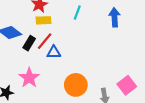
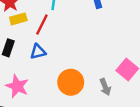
red line: (45, 41) -> (42, 25), moved

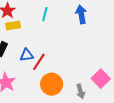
red line: (42, 25) -> (39, 62), moved

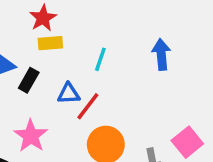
cyan line: (45, 14) -> (100, 59), moved
blue arrow: (81, 14) -> (161, 54), moved

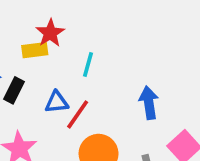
red star: (43, 18) -> (50, 33), moved
blue arrow: (161, 54) -> (149, 103), moved

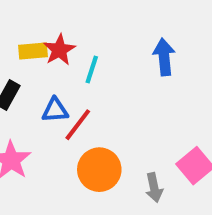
red star: (50, 33) -> (59, 50), moved
blue arrow: (149, 103) -> (164, 57), moved

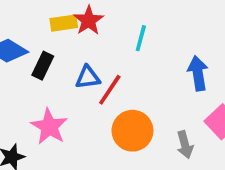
blue arrow: (164, 57) -> (198, 73), moved
cyan line: (92, 69) -> (141, 38), moved

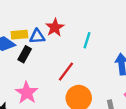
yellow rectangle: (64, 23) -> (19, 35), moved
blue triangle: (88, 77) -> (37, 36), moved

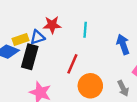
red star: (55, 27) -> (52, 25), turned -30
black rectangle: (25, 54) -> (30, 57), size x1.5

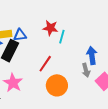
red star: (52, 25) -> (50, 28), moved
gray arrow: (123, 88) -> (86, 70), moved

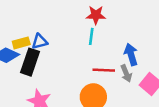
red star: (50, 28) -> (96, 15), moved
red line: (45, 64) -> (104, 70), moved, turned 66

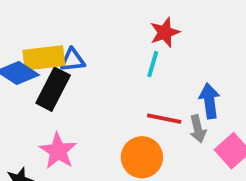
red star: (96, 15) -> (165, 32), turned -30
yellow rectangle: (21, 43) -> (44, 58), size x1.5

